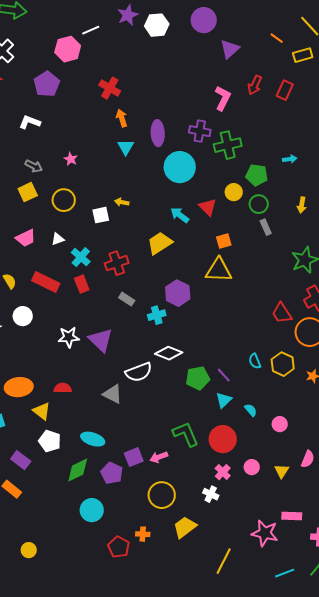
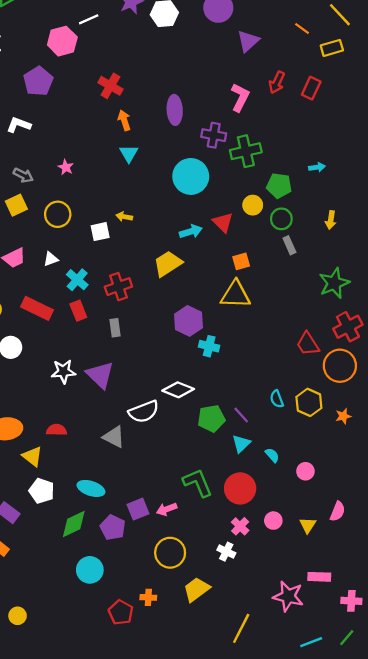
purple ellipse: (158, 133) -> (175, 110), moved
cyan arrow: (180, 215) -> (191, 232), turned 126
gray rectangle: (127, 299) -> (115, 328), moved, turned 49
cyan cross: (157, 315) -> (209, 346), moved, turned 30

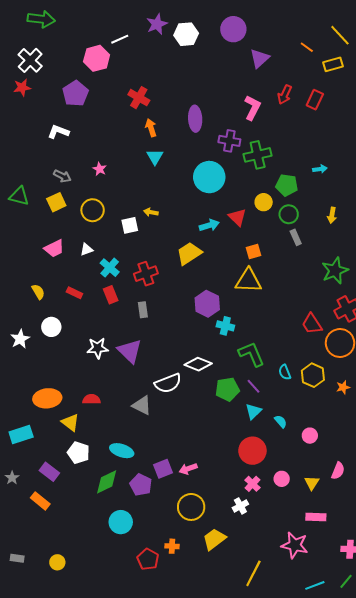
red rectangle: (37, 308) -> (74, 293), size x0.6
green L-shape: (198, 483) -> (251, 354), moved
white cross: (226, 552) -> (240, 506), turned 35
pink rectangle: (319, 577) -> (316, 517), moved

